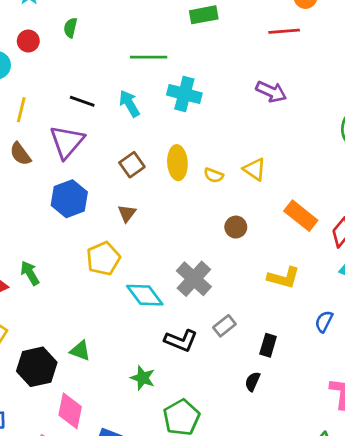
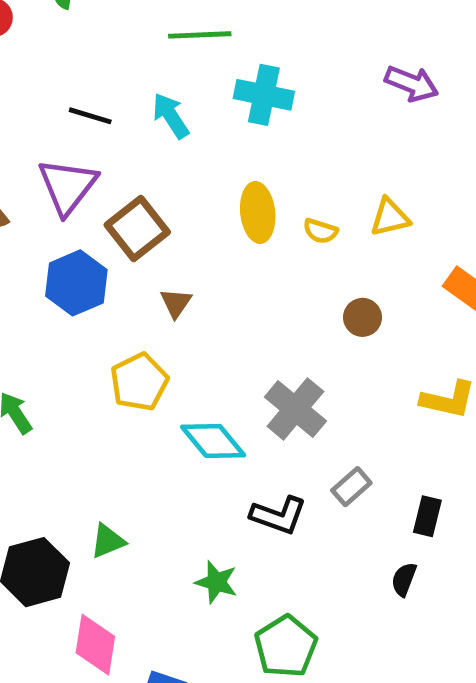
brown square: (132, 165) -> (137, 229), moved, size x1.4
yellow triangle: (255, 169) -> (390, 217), turned -45
green triangle: (80, 351) -> (108, 541), turned -40

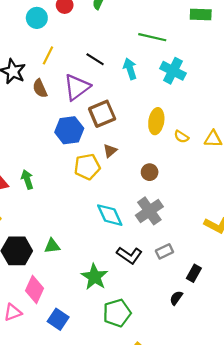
brown circle: (363, 317) -> (150, 172), moved
yellow pentagon: (139, 382) -> (87, 167), moved
green star: (216, 582) -> (94, 277), size x1.4

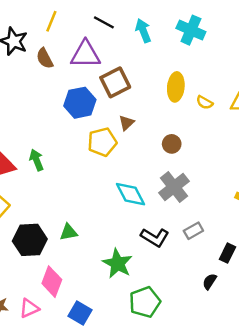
purple triangle: (77, 87) -> (85, 54), turned 40

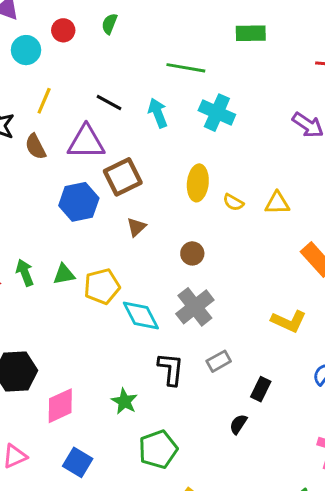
yellow pentagon: (102, 142) -> (102, 286), moved
green triangle: (69, 232) -> (64, 274), moved
black L-shape: (155, 237) -> (171, 369), turned -116
green star: (117, 264) -> (124, 401), size x0.7
pink diamond: (52, 282) -> (60, 406), moved, turned 44

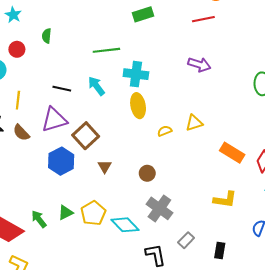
yellow ellipse: (198, 183) -> (138, 106), moved
yellow semicircle: (233, 202) -> (165, 131), turned 144

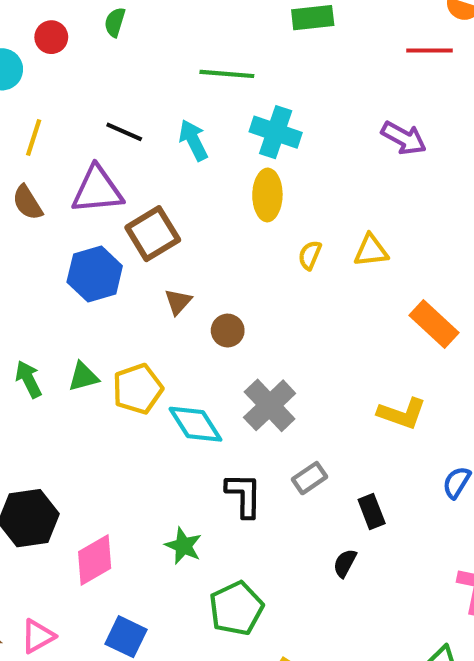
yellow semicircle: (165, 131) -> (310, 255), turned -56
brown circle: (147, 173) -> (228, 331), moved
black rectangle: (220, 251) -> (372, 511), turned -42

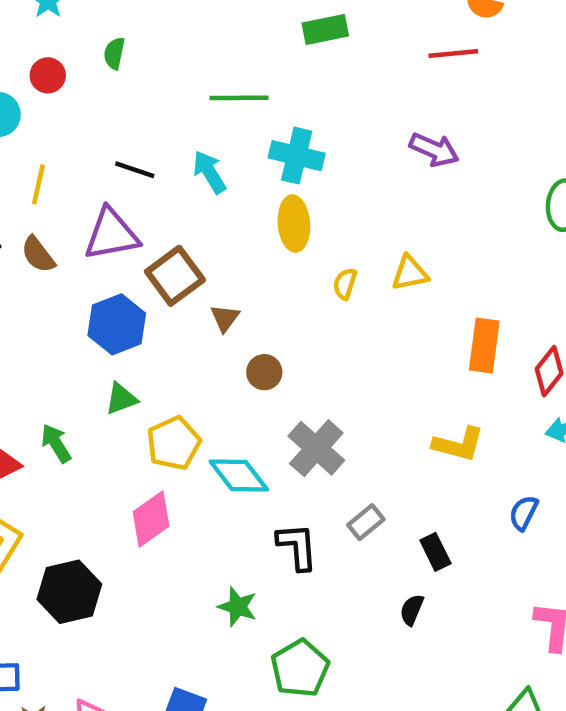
brown triangle: (178, 302) -> (225, 318), moved
orange rectangle: (434, 324) -> (484, 346), turned 60
green triangle: (83, 377) -> (121, 399), moved
pink diamond: (95, 560) -> (151, 519), moved

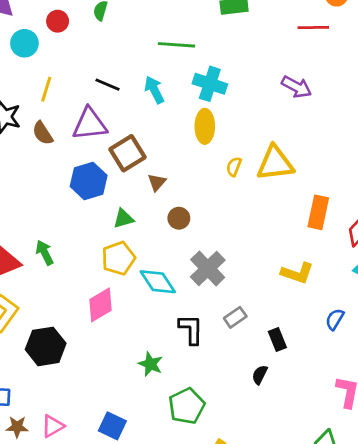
yellow triangle: (410, 273) -> (275, 163), size x1.6
green triangle: (121, 399) -> (123, 219), moved

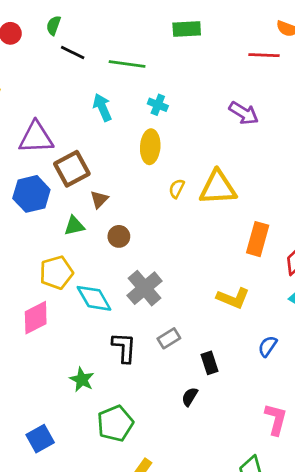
cyan cross: (210, 84) -> (158, 105), size x0.6
black line: (108, 85) -> (73, 53), moved
green triangle: (123, 219) -> (74, 226), moved
blue square: (112, 426) -> (40, 439), turned 32

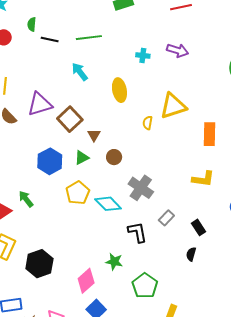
cyan cross: (158, 105) -> (143, 55), moved
yellow semicircle: (177, 189) -> (148, 123), moved
blue hexagon: (31, 194) -> (50, 161), moved
pink diamond: (36, 318) -> (86, 281), moved

